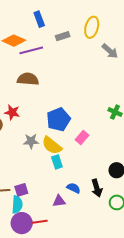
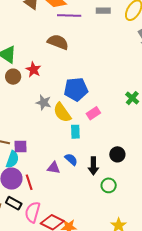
cyan rectangle: (57, 162) -> (75, 132), moved
red line: (40, 222) -> (29, 182), turned 63

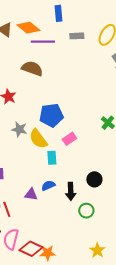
blue semicircle: (71, 159) -> (48, 186), turned -64

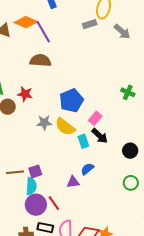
gray rectangle: (77, 36) -> (90, 24), moved
purple line: (43, 42) -> (43, 32), turned 75
black arrow: (71, 191) -> (100, 136), moved, turned -30

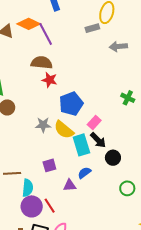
gray arrow: (122, 32) -> (118, 47), moved, turned 132
red star: (25, 94) -> (49, 80), moved
cyan rectangle: (83, 141) -> (81, 145), size x1.5
black circle: (130, 151) -> (113, 158), moved
purple square: (35, 171) -> (49, 165), moved

